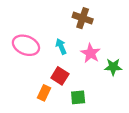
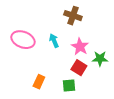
red square: (60, 76) -> (79, 68), moved

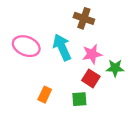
cyan arrow: (54, 41) -> (62, 47), size x1.6
pink star: (80, 47) -> (92, 54), turned 30

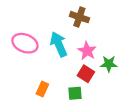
pink star: (92, 54) -> (87, 51), turned -30

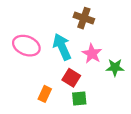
red square: (86, 74) -> (71, 78), moved

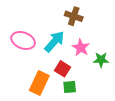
cyan arrow: (62, 47) -> (54, 41), turned 65
orange rectangle: (45, 94) -> (39, 83), size x1.6

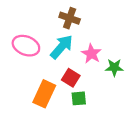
brown cross: (74, 16) -> (70, 18), moved

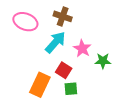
pink ellipse: (26, 46) -> (25, 22), moved

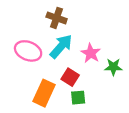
brown cross: (63, 16) -> (57, 18), moved
pink ellipse: (25, 22) -> (28, 51), moved

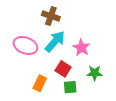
green star: (113, 67) -> (95, 73), moved
orange rectangle: (44, 93) -> (40, 83), size x0.7

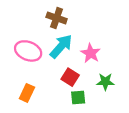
orange rectangle: (40, 83) -> (27, 93), moved

